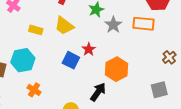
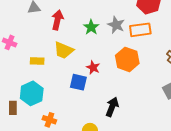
gray star: (113, 25) -> (116, 25), moved
orange hexagon: (116, 69) -> (127, 59), moved

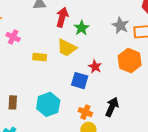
green star: (91, 27) -> (81, 28), moved
cyan hexagon: (32, 93) -> (48, 104), moved
orange cross: (49, 120) -> (85, 112), moved

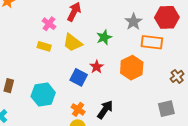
gray star: (120, 25) -> (133, 22), moved
green star: (81, 28) -> (104, 37), moved
pink cross: (13, 37) -> (49, 24), moved

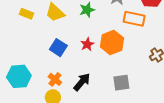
red star: (97, 67) -> (87, 44), moved
cyan hexagon: (43, 94) -> (19, 76), moved
gray square: (166, 109) -> (121, 83), moved

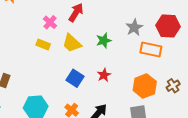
orange hexagon: (112, 42) -> (145, 86), moved

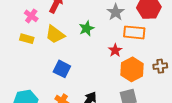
red star: (104, 75) -> (115, 50), moved
brown cross: (173, 86) -> (160, 66), turned 32

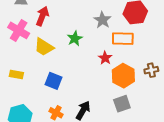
pink cross: (31, 16) -> (19, 30), size x1.5
yellow rectangle: (27, 39) -> (16, 75), moved

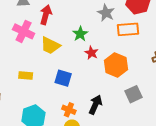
red star: (105, 58) -> (91, 53), moved
orange hexagon: (123, 76) -> (116, 65), moved

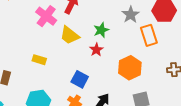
orange rectangle: (128, 29) -> (149, 35), turned 65
red star: (91, 53) -> (96, 50), moved
blue square: (63, 78) -> (80, 79), moved

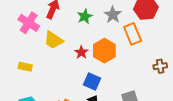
green star: (101, 30) -> (85, 16), moved
orange hexagon: (130, 68) -> (104, 51), moved
blue square: (80, 79) -> (92, 81), moved

